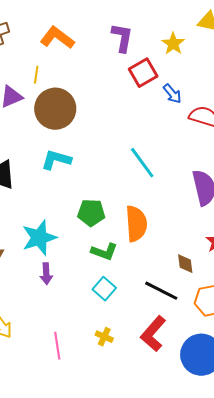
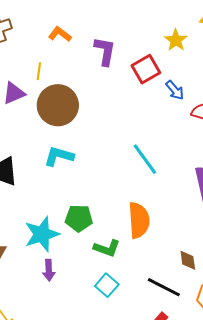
orange L-shape: (57, 38) -> (60, 34), size x0.7
purple L-shape: (122, 38) -> (105, 51), moved
green pentagon: (91, 213) -> (79, 218), moved

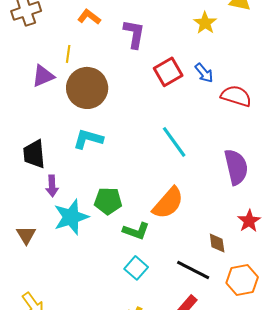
red square: (146, 69) -> (168, 72), moved
orange semicircle: (139, 220) -> (168, 203), turned 45
purple arrow: (49, 270) -> (52, 186), moved

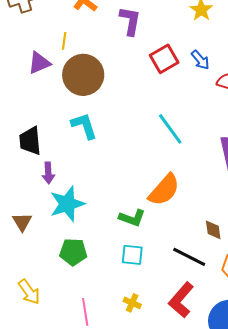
cyan L-shape: (88, 139) -> (84, 126), turned 56
green pentagon: (108, 201) -> (73, 252), moved
cyan square: (136, 268) -> (132, 255), turned -35

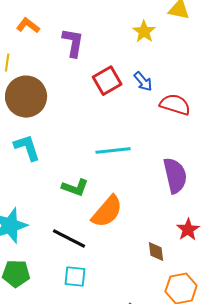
cyan line: (170, 129) -> (113, 151), turned -60
green L-shape: (132, 218) -> (75, 188), moved
black line: (189, 257) -> (69, 239), moved

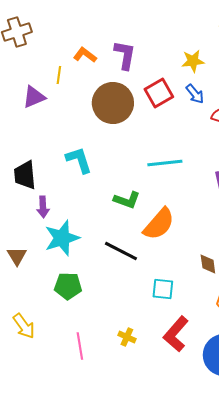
orange L-shape: (28, 26) -> (85, 55), moved
yellow star: (144, 32) -> (193, 61), moved, turned 30
brown circle: (26, 97) -> (113, 103), moved
cyan square: (75, 277) -> (163, 289), moved

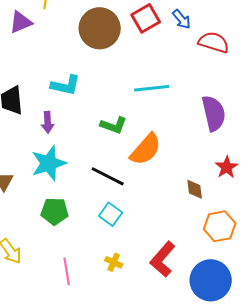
cyan L-shape: (79, 160) -> (66, 85), turned 120
purple arrow: (43, 207) -> (48, 122), moved
cyan square: (163, 289) -> (111, 214), moved, turned 30

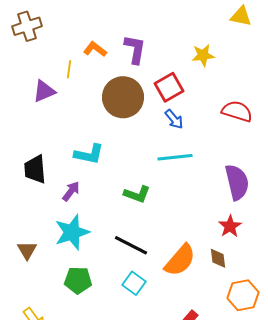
blue arrow: (182, 19) -> (174, 119), moved
purple arrow: (48, 122) -> (71, 191), turned -140
orange semicircle: (146, 149) -> (180, 260), moved
red star: (227, 167) -> (230, 226), moved

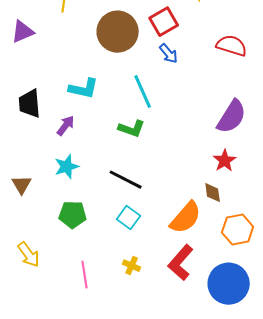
purple triangle: (44, 91) -> (23, 32), moved
cyan line: (175, 157) -> (143, 92), moved, turned 72
purple semicircle: (237, 182) -> (232, 117), turned 45
cyan star: (72, 232) -> (67, 167), size x0.7
orange semicircle: (180, 260) -> (186, 218), moved

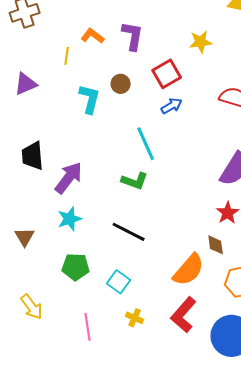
brown circle: (118, 32) -> (121, 84), size x0.5
blue arrow: (169, 54) -> (172, 106), turned -80
cyan L-shape: (84, 89) -> (90, 99), moved, turned -88
purple arrow: (66, 126) -> (69, 178), size x1.6
cyan square: (129, 218) -> (119, 282), moved

